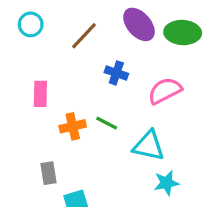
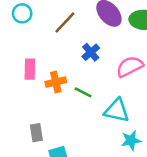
blue cross: (116, 73) -> (91, 52), turned 30
orange cross: (73, 126) -> (56, 82), moved

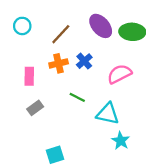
orange cross: (56, 82) -> (59, 63), moved
gray rectangle: (36, 133) -> (35, 108), moved, turned 63
cyan star: (131, 140) -> (121, 141), turned -30

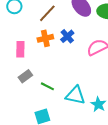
green line: (77, 97) -> (47, 86), moved
cyan triangle: (108, 114) -> (75, 95), moved

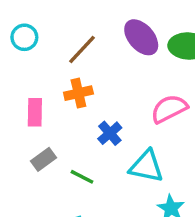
blue cross: (67, 36) -> (110, 133), moved
cyan triangle: (75, 95) -> (146, 166), moved

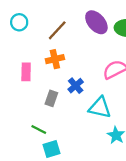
gray rectangle: (44, 159) -> (51, 98), moved, turned -35
green line: (82, 177) -> (39, 129), moved

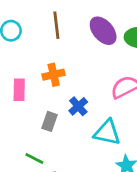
brown line: (57, 30) -> (56, 25), moved, turned -50

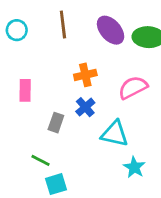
orange cross: (54, 75) -> (85, 75), moved

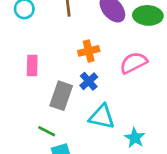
gray rectangle: (56, 123) -> (61, 96), size x1.5
cyan triangle: (115, 134) -> (102, 117), moved

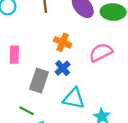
orange cross: (89, 51) -> (63, 42), turned 36

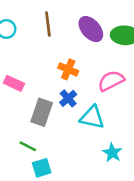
pink rectangle: (14, 55) -> (14, 83), turned -66
cyan triangle: (74, 98) -> (92, 117), moved

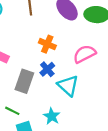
cyan triangle: (92, 117) -> (68, 86), turned 30
cyan star: (112, 153) -> (52, 116), moved

